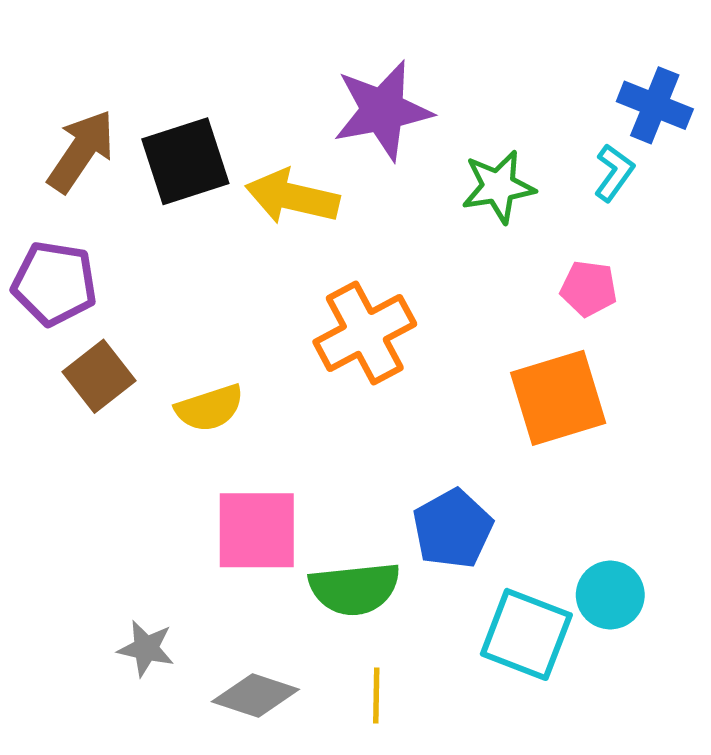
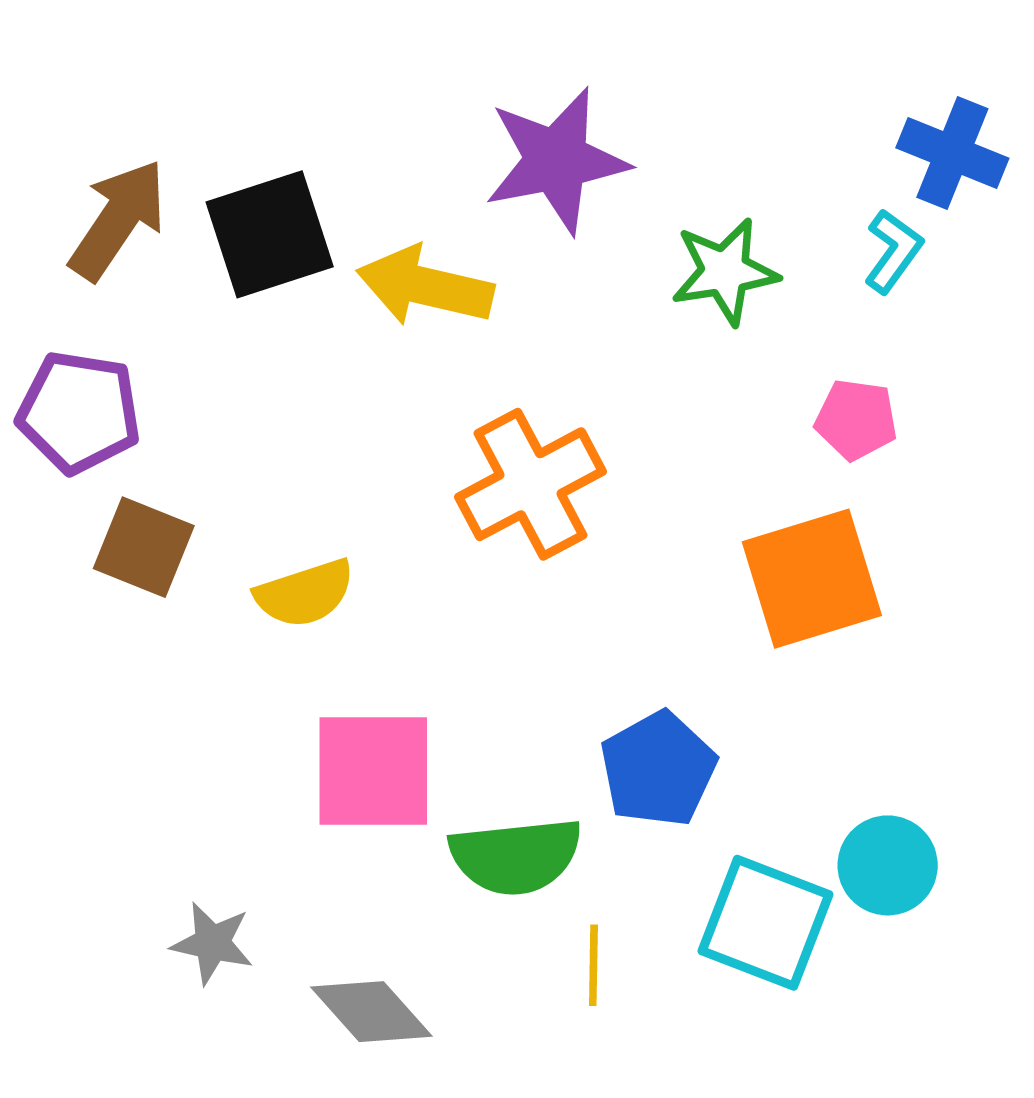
brown square: (99, 376) -> (144, 547), turned -30
gray diamond: (255, 696) -> (371, 1012), turned 30
yellow line: (376, 696) -> (593, 965), moved

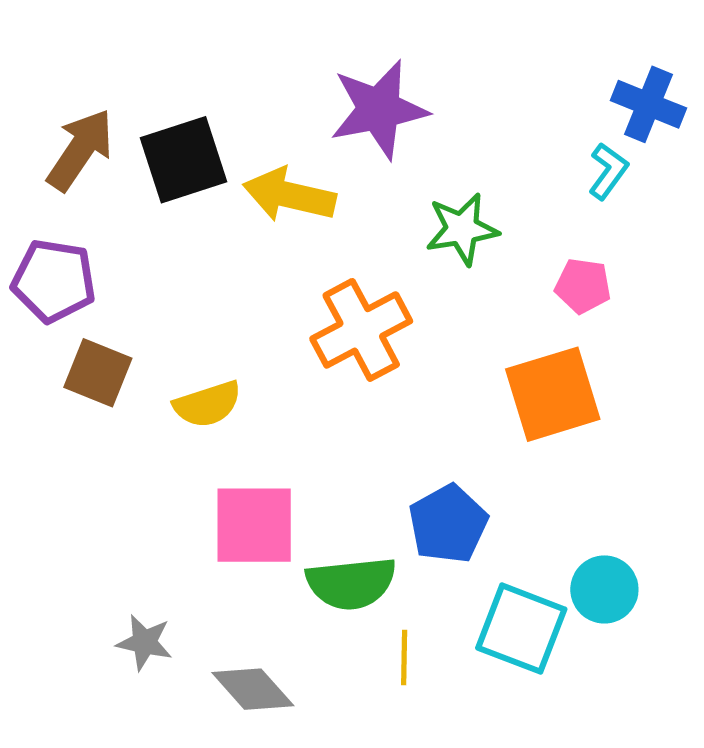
green star: (725, 271) -> (462, 229), moved

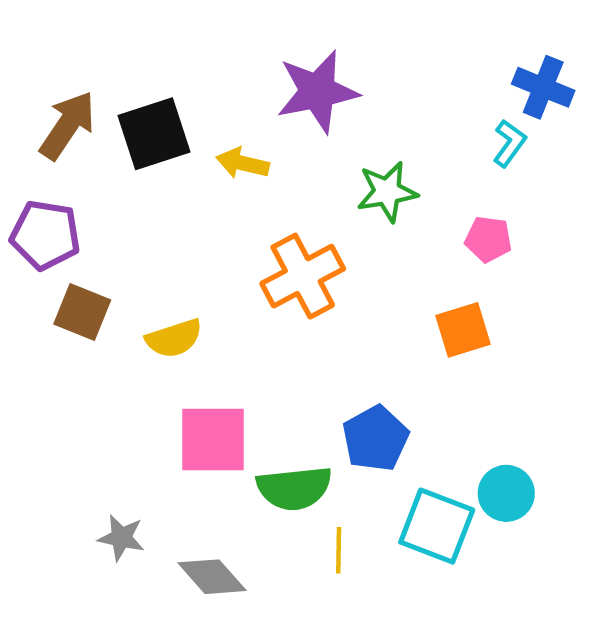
yellow arrow: (289, 195) -> (243, 163), size x0.7
orange square: (553, 394) -> (463, 330), size x0.7

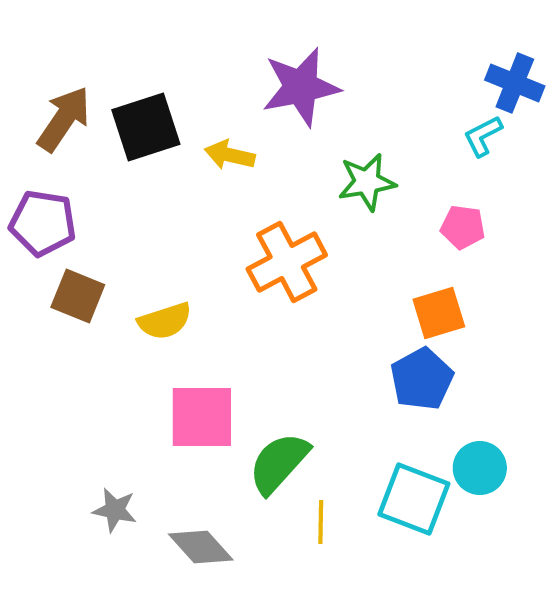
cyan L-shape: (509, 143) -> (483, 136), turned -153
blue pentagon: (375, 439) -> (422, 379), moved
green semicircle: (294, 488) -> (279, 463), turned 138

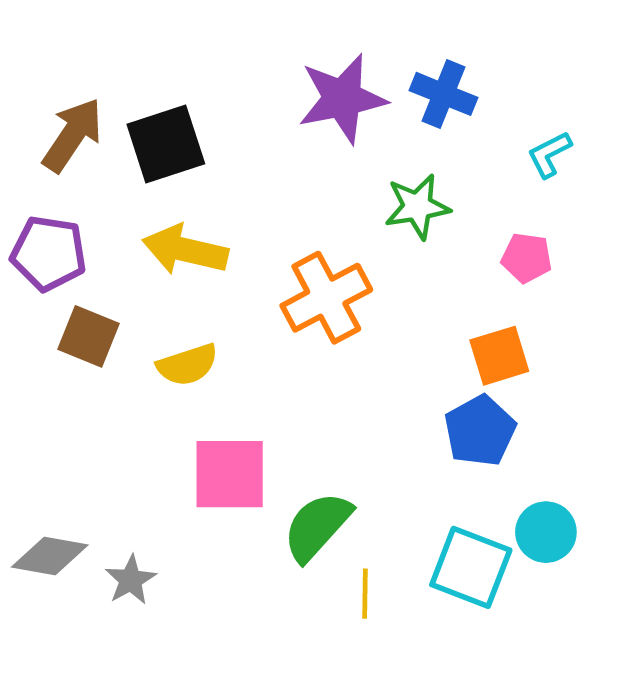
blue cross: (515, 83) -> (444, 94), moved
yellow arrow: (230, 155) -> (185, 250), moved, size x1.5
gray star: (115, 510) -> (131, 580), turned 30
gray diamond: (201, 547) -> (50, 556), moved, turned -38

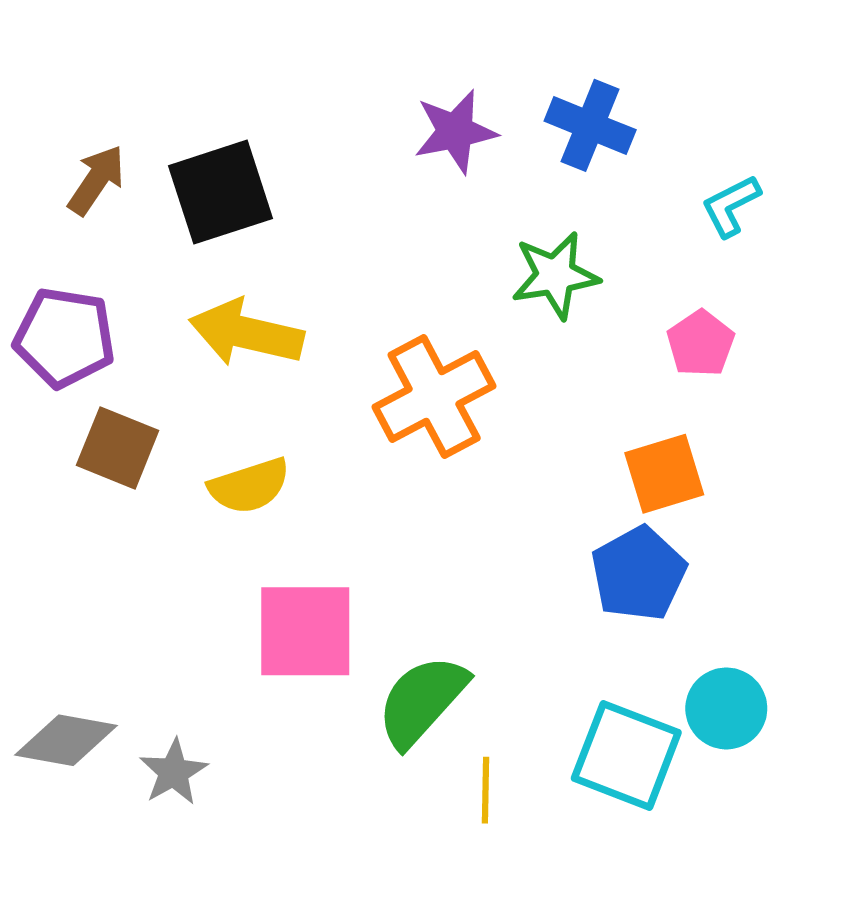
purple star: (342, 99) -> (455, 131), size x0.7
brown arrow: (73, 135) -> (96, 180), size x0.7
pink pentagon: (527, 258) -> (701, 343), turned 30

